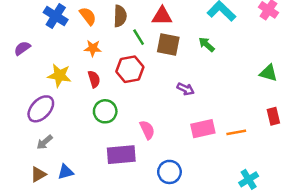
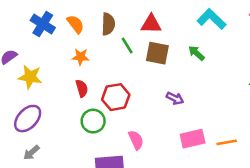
red hexagon: (130, 69) -> (116, 97), moved
yellow star: (59, 75) -> (30, 77), moved

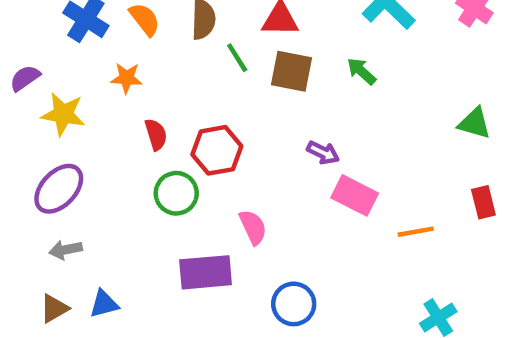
orange star: (81, 57) -> (127, 78), moved
pink rectangle: (193, 139) -> (355, 195), moved, turned 40
gray arrow: (31, 153) -> (66, 250), turned 30

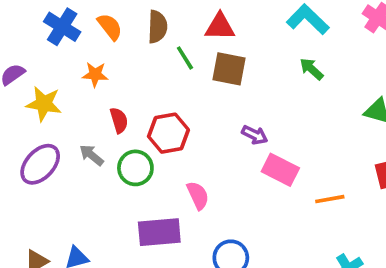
green arrow: (361, 71) -> (311, 69), moved
gray arrow: (66, 250) -> (91, 155), moved, turned 50

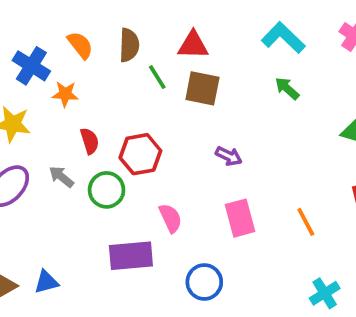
blue cross: (62, 27) -> (31, 66), moved
pink rectangle: (280, 170) -> (240, 218), moved, turned 48
orange line: (330, 199) -> (306, 222), turned 72

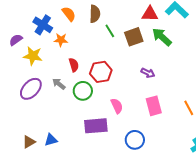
red triangle: (193, 45) -> (150, 14), moved
brown square: (202, 88) -> (134, 37), turned -30
green arrow: (287, 88) -> (162, 37), moved, size x1.5

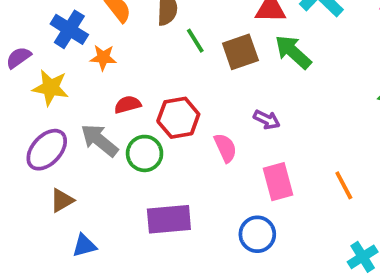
red semicircle: (74, 65) -> (128, 105), turned -88
gray arrow: (59, 84) -> (99, 140), size x1.5
pink semicircle: (117, 106) -> (225, 148), moved
blue circle: (135, 140) -> (257, 234), moved
brown triangle: (29, 142) -> (62, 200), moved

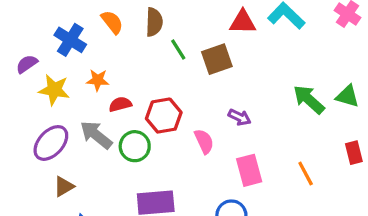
green arrow: (293, 52) -> (309, 99), moved
orange star: (103, 58) -> (98, 80), moved

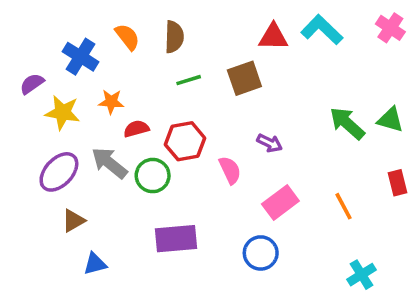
green line: (178, 49) -> (189, 80), moved, turned -75
pink rectangle: (249, 170) -> (280, 203), turned 68

